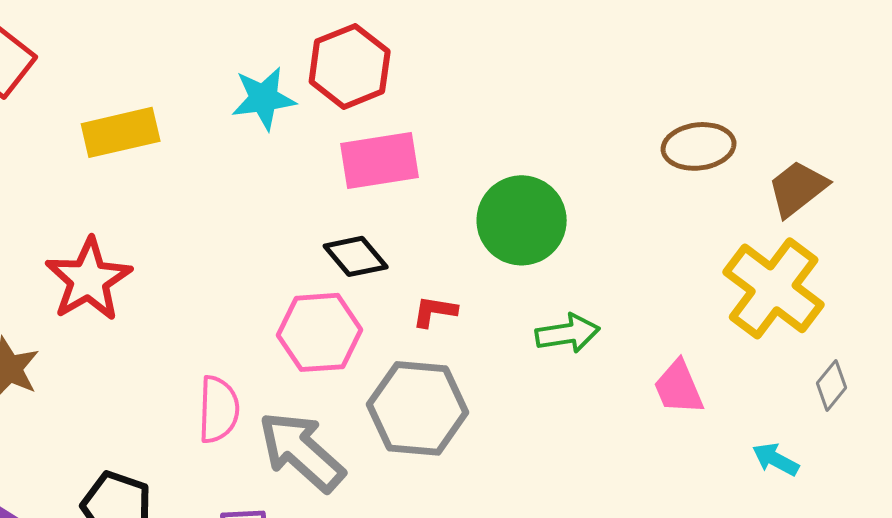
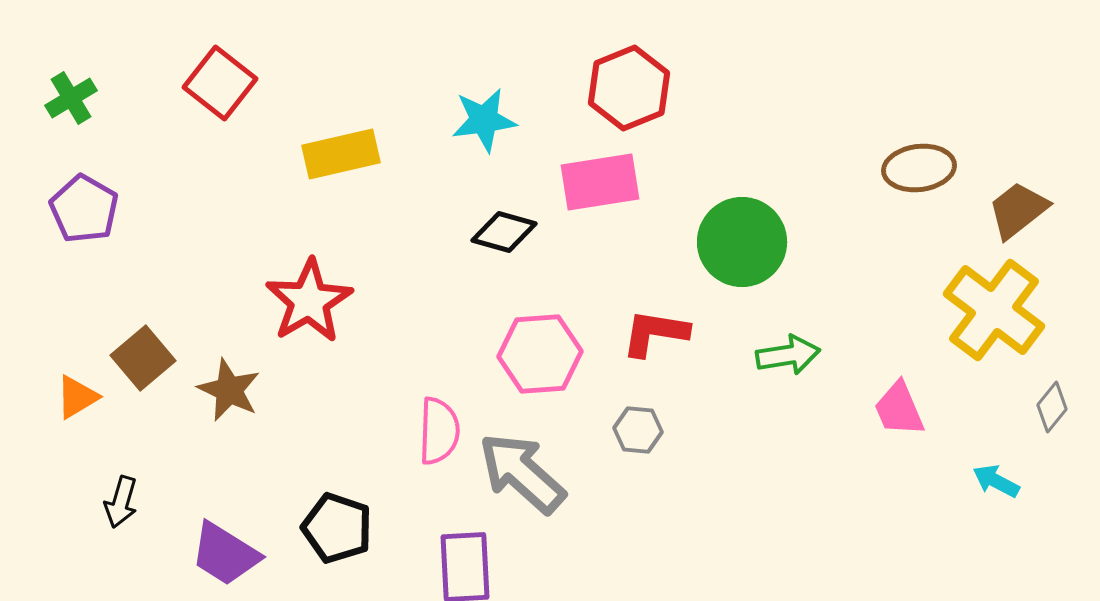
red hexagon: (350, 66) -> (629, 88), moved
black diamond: (356, 256) -> (504, 232), moved, turned -34
red L-shape: (435, 311) -> (655, 333), size x1.5
gray hexagon: (418, 408) -> (638, 430), size x0.5

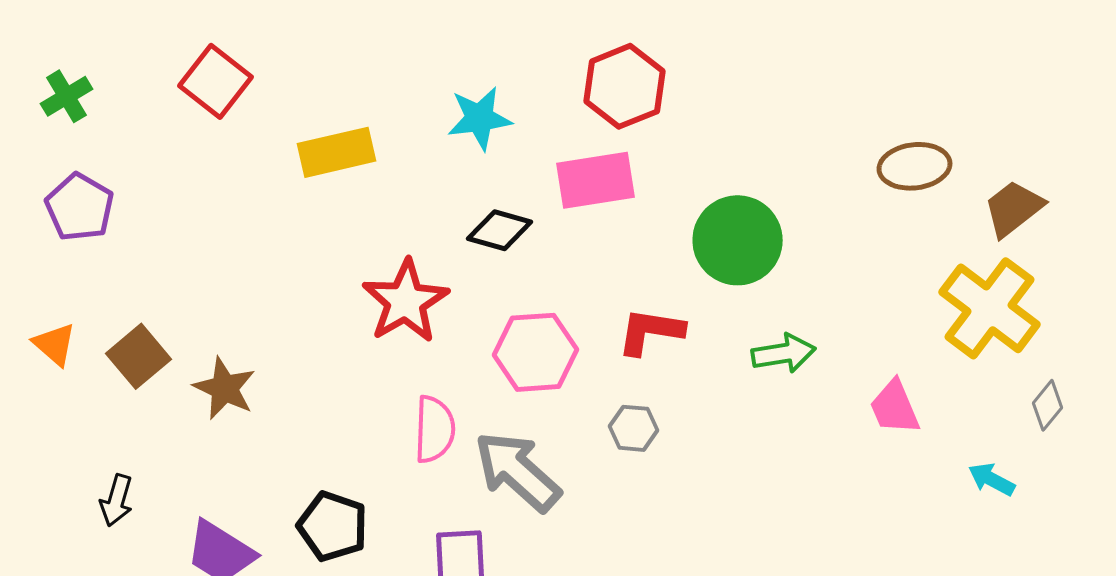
red star: (309, 301) -> (406, 301), moved
orange triangle: (77, 397) -> (55, 344), moved, turned -48

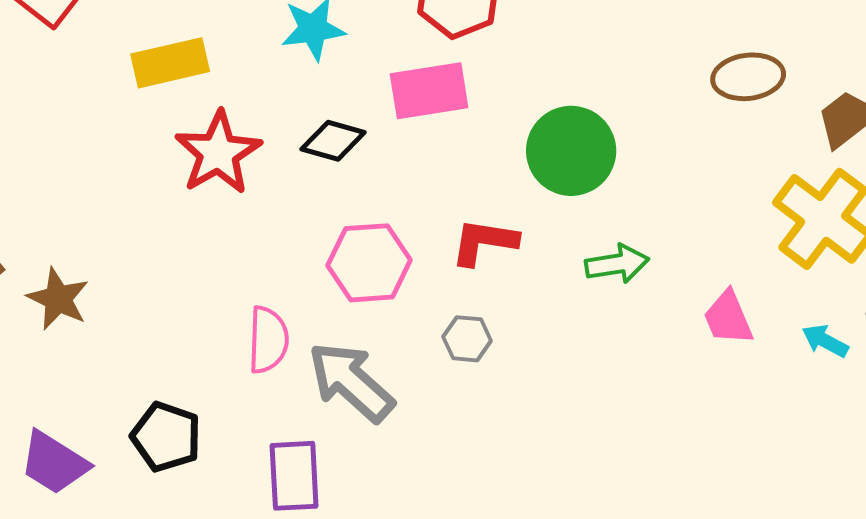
red star: (406, 301) -> (218, 153), moved
cyan arrow: (992, 479) -> (825, 341), moved

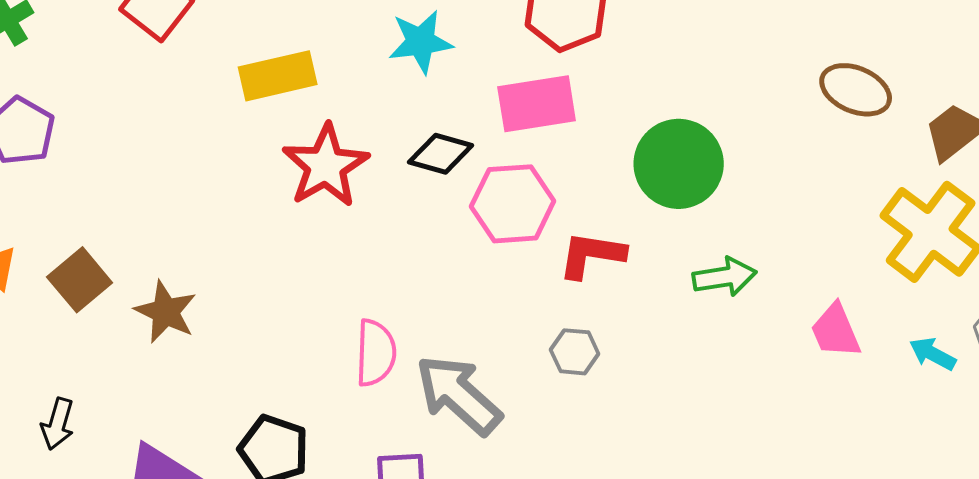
brown ellipse: (748, 77) -> (856, 90), turned 30
pink hexagon: (369, 263) -> (513, 204), moved

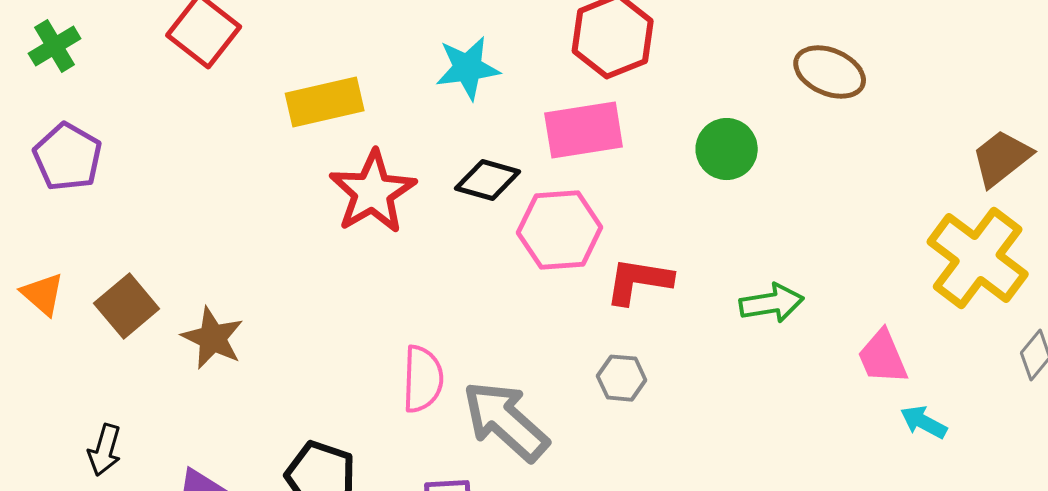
brown ellipse: (856, 90) -> (830, 72), moved
green circle: (679, 164) -> (727, 149), moved, size x0.7
cyan arrow: (933, 354) -> (924, 422), moved

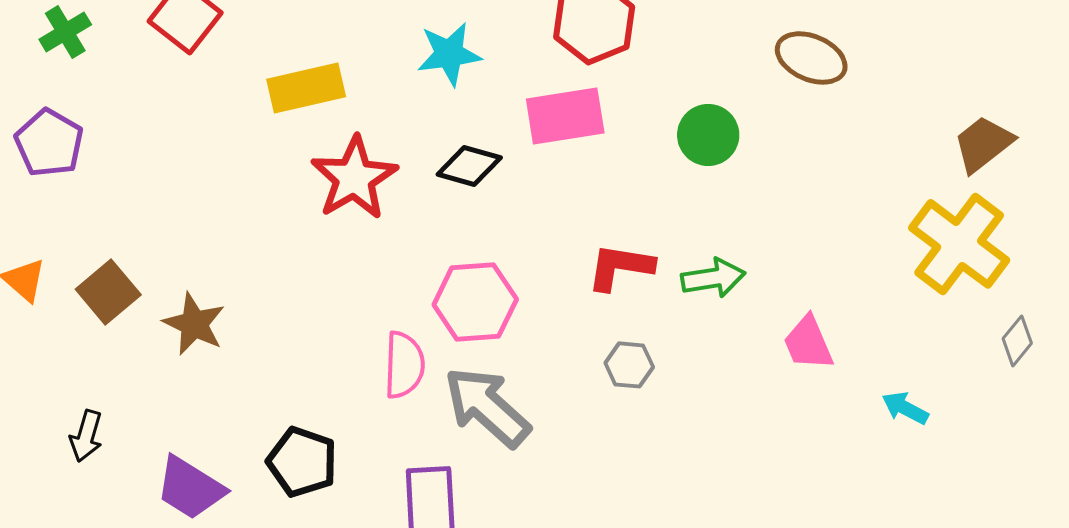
green cross: (55, 46) -> (65, 32), moved
pink hexagon: (560, 230) -> (475, 302), moved
green arrow: (772, 303) -> (713, 278), moved
pink trapezoid: (883, 357) -> (808, 343), moved
gray hexagon: (622, 378) -> (629, 365), moved

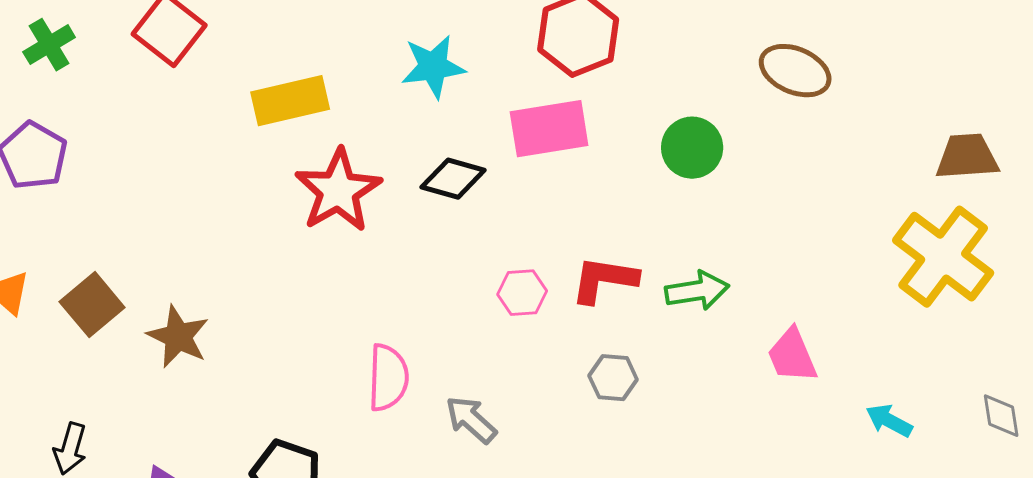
brown trapezoid: (983, 144) -> (967, 157), turned 34
pink hexagon: (475, 302) -> (522, 293), moved, size x0.6
gray diamond: (1017, 341) -> (1001, 416), moved, turned -48
gray arrow: (487, 407) -> (471, 420), size x0.6

